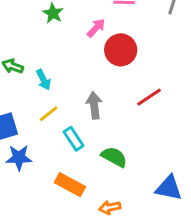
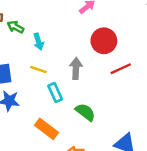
red circle: (121, 50) -> (104, 41), moved
yellow line: (49, 114) -> (38, 69), turned 49

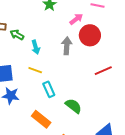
red circle: (104, 41) -> (90, 35), moved
gray arrow: (76, 68) -> (67, 46), moved

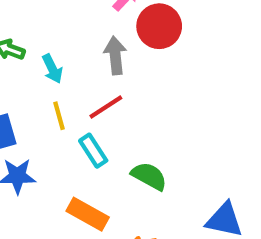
yellow line: (35, 70) -> (59, 116), turned 64
red line: (103, 71) -> (106, 107), moved

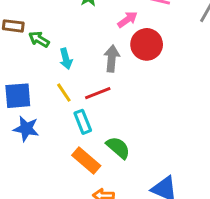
yellow line: (59, 116) -> (64, 93), turned -30
orange rectangle: (88, 214) -> (86, 160), moved

